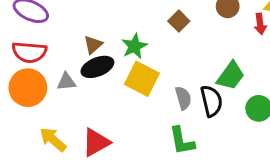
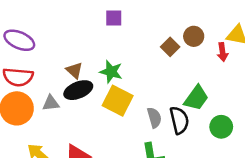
brown square: (179, 21) -> (170, 47), moved
brown triangle: (93, 45) -> (74, 70), turned -36
green star: (134, 46) -> (111, 72), turned -30

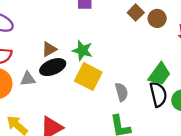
brown square: (170, 47) -> (136, 13), moved
brown triangle: (74, 70) -> (49, 49), turned 49
black semicircle: (179, 120) -> (158, 94), moved

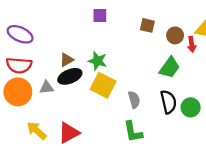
brown square: (136, 13) -> (147, 25), turned -32
brown circle: (157, 18) -> (175, 35), moved
green trapezoid: (159, 74) -> (170, 68), moved

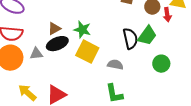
gray semicircle: (134, 100) -> (115, 65), turned -63
black semicircle: (168, 102) -> (130, 39), moved
green circle: (191, 107) -> (161, 64), moved

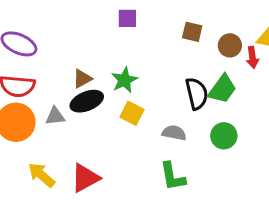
green star: (82, 30) -> (124, 80), turned 30
yellow square: (87, 52) -> (132, 113), size x0.7
green circle: (161, 64) -> (224, 136), moved

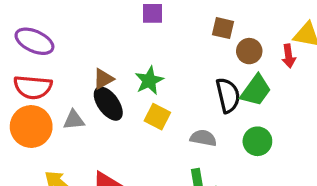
brown circle: (230, 45) -> (249, 51), moved
black ellipse: (87, 101) -> (108, 104), turned 76

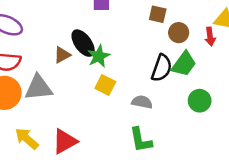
black semicircle: (228, 95) -> (162, 68), turned 32
black ellipse: (108, 104) -> (83, 43), moved
gray triangle: (74, 120) -> (39, 88), size x1.6
green circle: (257, 141) -> (200, 101), moved

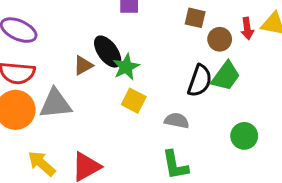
red arrow: (210, 37) -> (247, 29), moved
green circle: (200, 101) -> (244, 136), moved

